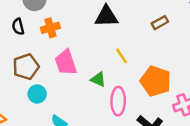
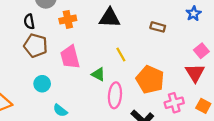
brown rectangle: (160, 23) -> (158, 27), turned 40
orange cross: (50, 28) -> (68, 19), moved
brown pentagon: (26, 67) -> (36, 46), moved, turned 30

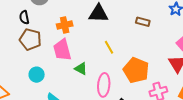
orange cross: (68, 19) -> (65, 25), moved
green triangle: (98, 74) -> (81, 69), moved

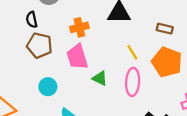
brown rectangle: (143, 22) -> (165, 29), moved
orange pentagon: (136, 70) -> (167, 62), moved
pink ellipse: (104, 85) -> (133, 82), moved

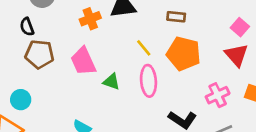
orange cross: (79, 27) -> (90, 19), moved
cyan circle: (48, 87) -> (21, 100), moved

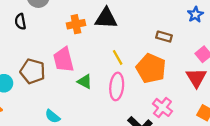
brown rectangle: (176, 17) -> (164, 37), moved
brown pentagon: (39, 54) -> (33, 71), moved
pink cross: (218, 95) -> (162, 107), moved, turned -36

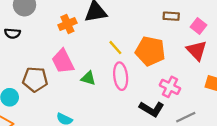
black semicircle: (20, 22) -> (12, 33), turned -63
brown rectangle: (164, 37) -> (171, 16), moved

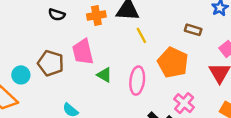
brown rectangle: (171, 16) -> (193, 30), moved
black semicircle: (12, 33) -> (57, 15), moved
yellow line: (115, 48) -> (141, 35), moved

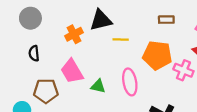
black semicircle: (57, 15) -> (34, 53), moved, turned 84
yellow line: (141, 35) -> (121, 39), turned -42
pink cross: (184, 103) -> (183, 70), moved

